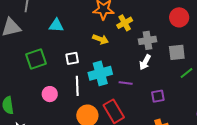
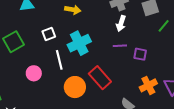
purple line: (126, 83) -> (120, 46), moved
purple square: (158, 96) -> (140, 54), turned 32

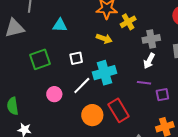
purple square: (140, 54) -> (162, 95), turned -32
white line: (59, 60) -> (82, 86), turned 48

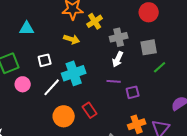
pink circle: (54, 94) -> (23, 84), moved
red rectangle: (119, 110) -> (90, 110), size x0.7

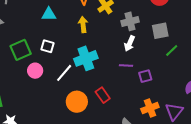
cyan triangle: (27, 28) -> (49, 14), moved
yellow arrow: (72, 39) -> (83, 25), turned -112
white square: (45, 60) -> (48, 46), moved, turned 32

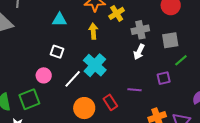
green square: (21, 50) -> (29, 99), moved
cyan cross: (86, 58) -> (95, 65), turned -30
purple line: (126, 66) -> (134, 90), moved
purple square: (145, 76) -> (164, 78), moved

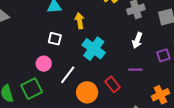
yellow arrow: (93, 31) -> (80, 21), moved
white arrow: (139, 52) -> (137, 40), moved
white line: (73, 79) -> (68, 75), moved

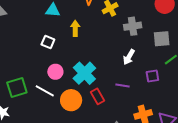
cyan cross: (94, 49) -> (84, 73), moved
pink circle: (44, 64) -> (55, 72), moved
white line: (68, 75) -> (45, 91), moved, turned 72

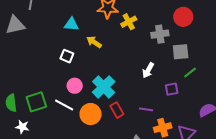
gray cross: (133, 26) -> (160, 34), moved
yellow arrow: (75, 28) -> (94, 42), turned -56
purple line: (122, 86) -> (146, 109), moved

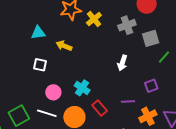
cyan cross: (104, 87) -> (82, 88), size x0.7
purple square: (172, 89) -> (151, 86), moved

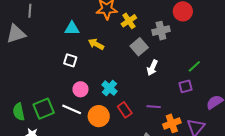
gray square: (151, 38) -> (139, 47), moved, turned -30
purple square: (151, 86) -> (185, 86), moved

